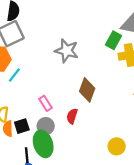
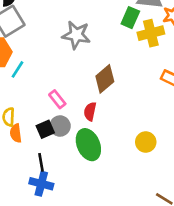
brown diamond: (87, 90) -> (105, 79), turned 35
black square: (22, 126) -> (45, 129), moved
green ellipse: (43, 144) -> (88, 145), moved

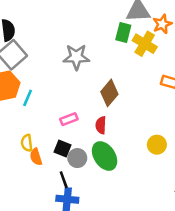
yellow cross: (151, 33) -> (145, 44), turned -35
pink rectangle: (57, 99) -> (69, 119), turned -63
gray circle: (60, 126) -> (77, 158), moved
black square: (45, 129) -> (62, 149), turned -35

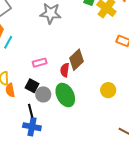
brown diamond: (109, 93) -> (77, 60), moved

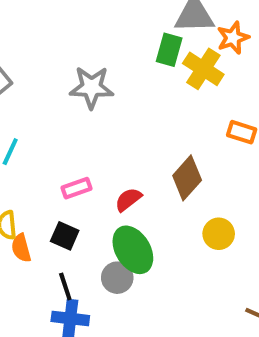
brown diamond: (77, 60) -> (187, 178), moved
red semicircle: (65, 70) -> (128, 200), turned 48
gray circle: (43, 94) -> (117, 278), moved

